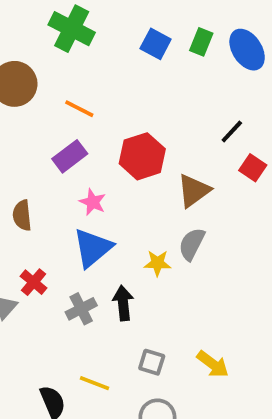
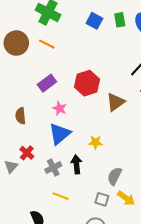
green rectangle: (201, 42) -> (120, 20), turned -32
orange line: (79, 109) -> (47, 44), moved
gray semicircle: (192, 244) -> (114, 176), moved
gray square: (152, 362) -> (102, 199), moved
yellow line: (95, 383) -> (61, 196), moved

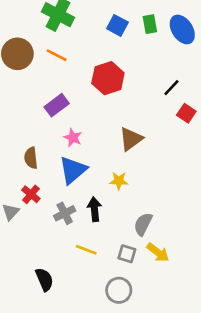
red hexagon: (87, 83) -> (108, 78), moved
brown triangle: (116, 102) -> (131, 139), moved
brown semicircle: (21, 116) -> (31, 158), moved
yellow line: (61, 196) -> (86, 250), moved

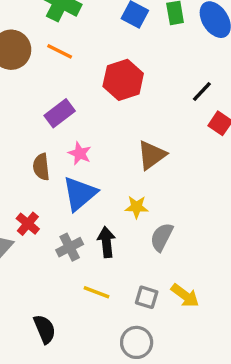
brown semicircle: (31, 158) -> (41, 167), moved
gray semicircle: (143, 224) -> (162, 237), moved

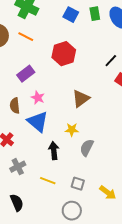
blue triangle: (80, 194) -> (38, 122), turned -40
gray cross: (70, 247) -> (18, 167), moved
yellow arrow: (185, 296) -> (108, 193), moved

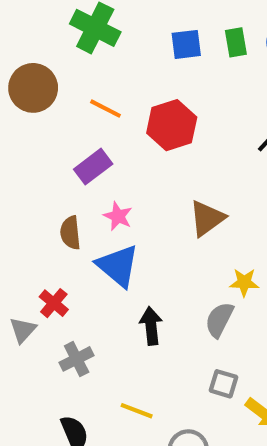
blue square: (71, 15) -> (186, 44), turned -35
orange line: (26, 37) -> (106, 109), moved
yellow star: (72, 130) -> (244, 282), moved
yellow line: (48, 181) -> (137, 411), moved
gray square: (78, 184) -> (223, 384), moved

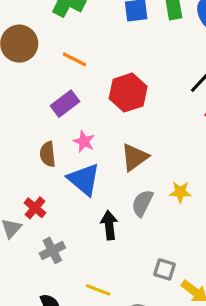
red hexagon: (172, 125) -> (128, 93), moved
brown triangle: (207, 218) -> (134, 157), moved
gray semicircle: (219, 320) -> (142, 203), moved

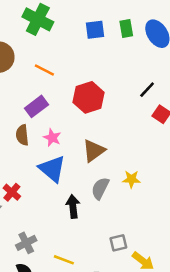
brown semicircle: (48, 154) -> (22, 135), moved
gray cross: (52, 250) -> (26, 243), moved
gray square: (164, 269) -> (118, 243), turned -30

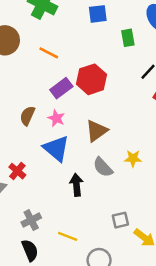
green rectangle: (126, 28) -> (128, 38), moved
purple rectangle: (37, 106) -> (61, 88), moved
brown semicircle: (22, 135) -> (27, 116), turned 30
gray semicircle: (100, 188) -> (103, 167), turned -70

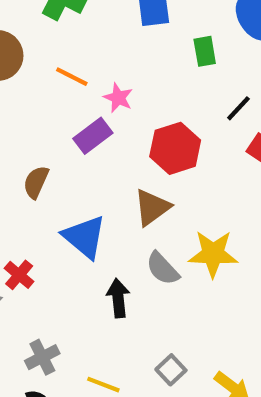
red hexagon: (91, 79) -> (175, 148), moved
pink star: (56, 118) -> (118, 98), moved
yellow star: (133, 158) -> (213, 254), size x1.6
gray square: (120, 220) -> (171, 370), moved, turned -30

